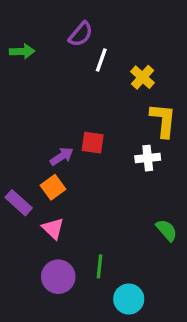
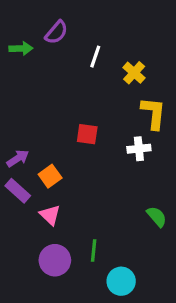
purple semicircle: (81, 34) -> (56, 32), moved
purple arrow: (62, 156) -> (18, 158), moved

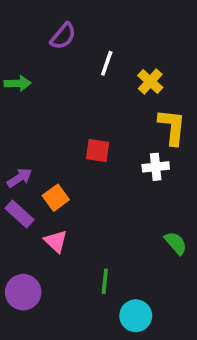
green arrow: (21, 48) -> (18, 83), moved
purple circle: (55, 260) -> (23, 292), moved

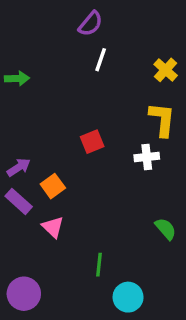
purple semicircle: (63, 36) -> (90, 24), moved
yellow cross: (150, 82) -> (166, 70), moved
red square: (98, 150) -> (92, 142), turned -30
purple circle: (23, 292) -> (24, 294), moved

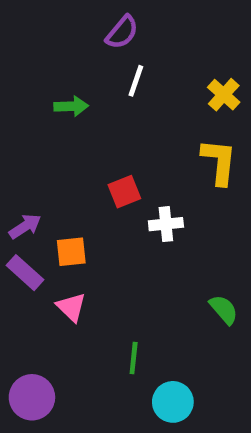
green arrow: (17, 78) -> (71, 106), moved
white cross: (147, 157) -> (166, 224), moved
orange square: (53, 186) -> (71, 252), turned 30

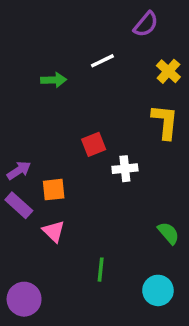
purple semicircle: (122, 32) -> (146, 24), moved
white line: (136, 81) -> (102, 61), turned 45
cyan circle: (173, 402) -> (158, 290), moved

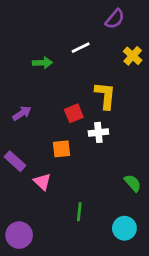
yellow L-shape: (165, 122) -> (105, 96), moved
purple arrow: (19, 170) -> (22, 113), moved
orange square: (54, 190) -> (62, 149), moved

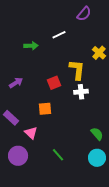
yellow cross: (133, 56) -> (99, 53), moved
white cross: (98, 132) -> (81, 92), moved
green line: (79, 212) -> (58, 155), turned -48
cyan circle: (124, 228) -> (97, 158), moved
purple circle: (19, 235) -> (18, 156), moved

